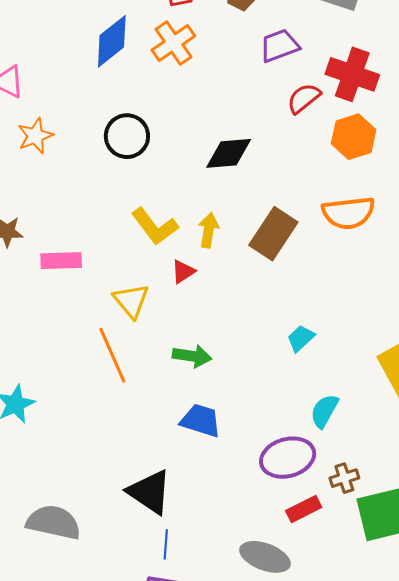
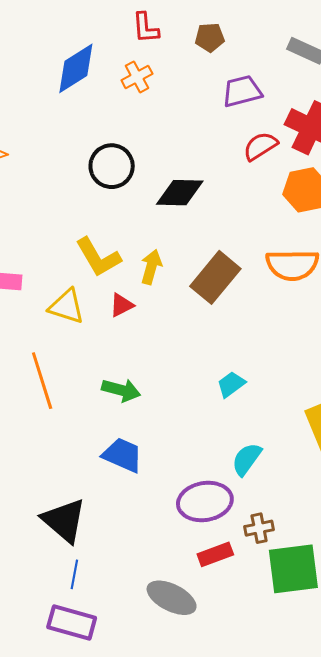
orange cross: (173, 43) -> (137, 77), size x0.7
black circle: (127, 136) -> (112, 166), moved
yellow triangle: (131, 301) -> (67, 306), moved, turned -39

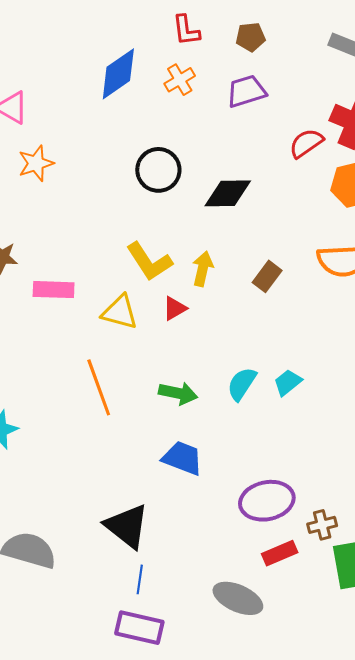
purple trapezoid: (242, 91) -> (246, 91), moved
brown rectangle: (215, 277) -> (267, 276), size x0.6
cyan semicircle: (247, 459) -> (242, 384), moved

